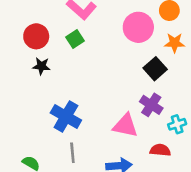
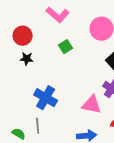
green square: (75, 39) -> (66, 47), moved
gray line: (72, 153) -> (38, 126), moved

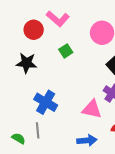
red circle: (23, 36) -> (34, 30), moved
black star: (27, 59) -> (27, 63), size x1.5

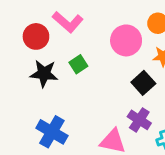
black star: (27, 63) -> (44, 74), moved

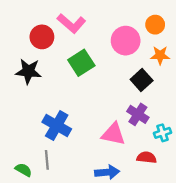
green square: (78, 64) -> (81, 63), size x1.5
black star: (44, 74) -> (28, 71), moved

